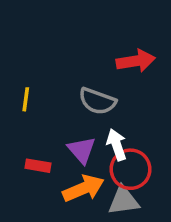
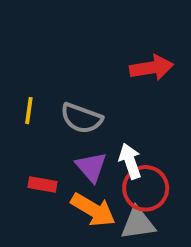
gray semicircle: (97, 101) -> (81, 118), moved
orange arrow: (83, 188) -> (93, 210), turned 54

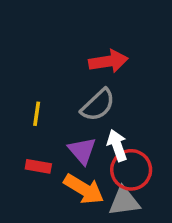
red arrow: (151, 68) -> (108, 61), moved
yellow line: (29, 111) -> (37, 114), moved
gray semicircle: (81, 118) -> (98, 105), moved, turned -63

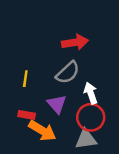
white arrow: (117, 145) -> (91, 93), moved
orange arrow: (84, 189) -> (42, 131), moved

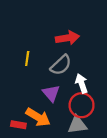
yellow line: (25, 79) -> (27, 58), moved
red rectangle: (27, 115) -> (18, 125), moved

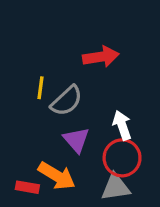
gray semicircle: (61, 65) -> (67, 101), moved

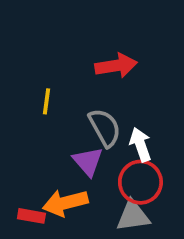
gray semicircle: (67, 101) -> (105, 128), moved, turned -76
orange arrow: (57, 176) -> (65, 203), turned 135

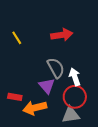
yellow line: (46, 101) -> (17, 38), moved, turned -40
red rectangle: (31, 216) -> (15, 97), moved

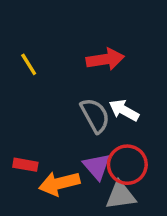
white arrow: (75, 77) -> (124, 110), moved, turned -42
purple triangle: (47, 86) -> (97, 166), moved

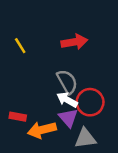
white arrow: (124, 110) -> (67, 100), moved
red circle: (127, 165) -> (90, 102), moved

